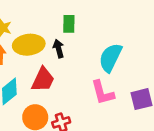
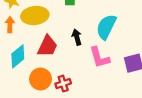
black arrow: (59, 49) -> (77, 37), moved

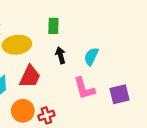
cyan semicircle: (106, 27) -> (91, 56), size x0.7
black arrow: (77, 37) -> (61, 55), moved

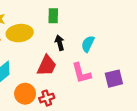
red trapezoid: (30, 77) -> (47, 66), moved

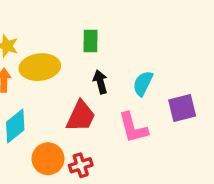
purple square: (114, 79) -> (182, 108), moved

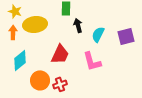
black arrow: (100, 82) -> (78, 25), moved
purple square: (182, 108) -> (126, 36), moved

